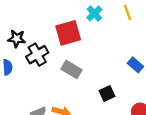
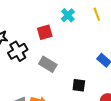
red square: (68, 33) -> (45, 32), size x0.7
black square: (107, 93) -> (79, 85), turned 32

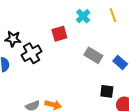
gray rectangle: (48, 64) -> (93, 55), moved
black square: (79, 85) -> (107, 91), moved

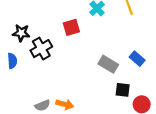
gray rectangle: (93, 55) -> (108, 64), moved

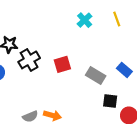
red square: (71, 27) -> (62, 64), moved

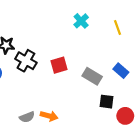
yellow line: (117, 19) -> (118, 28), moved
black cross: (29, 60) -> (26, 61), turned -30

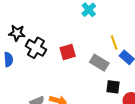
yellow line: (118, 28) -> (114, 43), moved

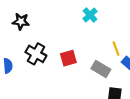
black star: (17, 33) -> (21, 21), moved

